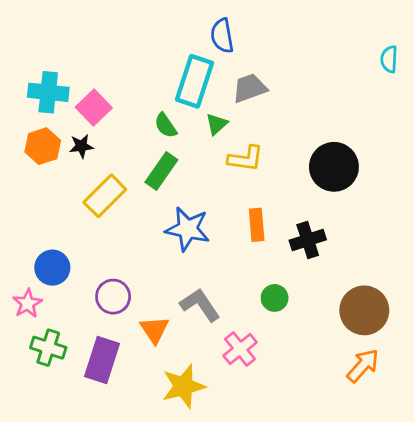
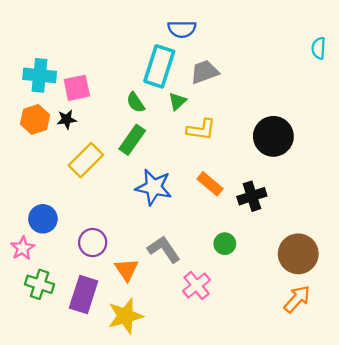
blue semicircle: (222, 36) -> (182, 29), turned -80
pink square: (94, 107) -> (77, 88), turned 32
orange rectangle: (257, 225) -> (210, 184), turned -45
yellow star: (183, 386) -> (125, 316), moved

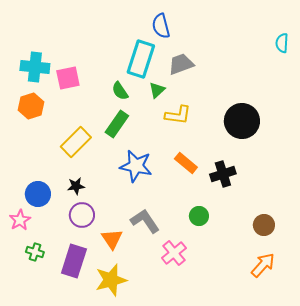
blue semicircle: (182, 29) -> (161, 26), turned 75
black star: (67, 119) -> (76, 186), moved
brown circle: (298, 254) -> (264, 225), size x0.6
green cross: (40, 284) -> (35, 252), size x0.7

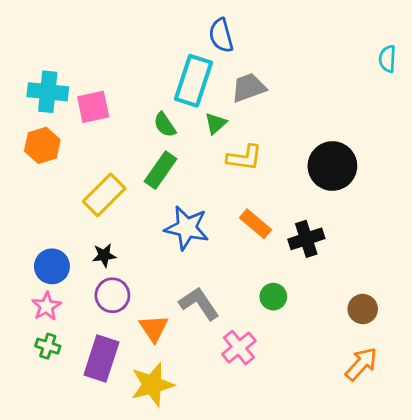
pink star: (20, 220) -> (46, 306), moved

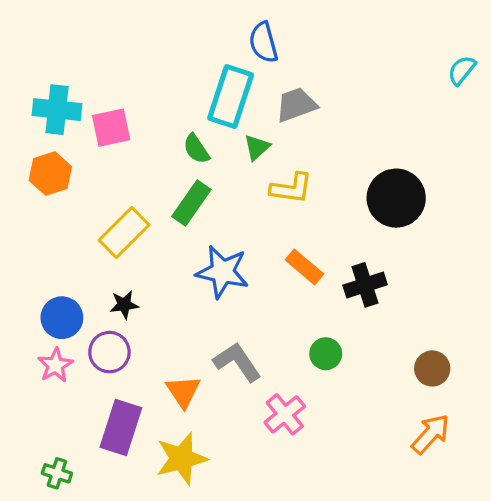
cyan semicircle: (387, 59) -> (462, 70), turned 36
purple circle: (112, 295) -> (109, 352), moved
green cross: (48, 346) -> (57, 473), moved

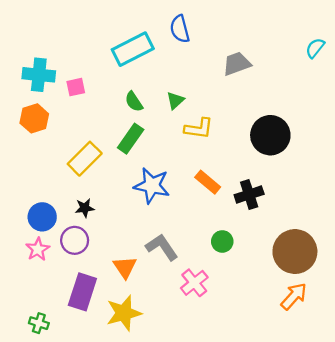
cyan rectangle: (231, 96) -> (133, 49), moved, turned 45
gray trapezoid: (296, 105) -> (237, 64), moved
pink square: (111, 128) -> (76, 87), size x0.7
brown circle: (432, 368) -> (295, 252), size x1.8

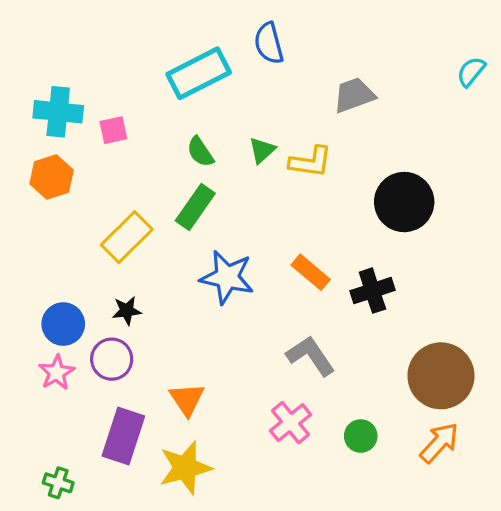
yellow L-shape: (199, 128) -> (311, 162), moved
green circle: (222, 241) -> (361, 436), moved
gray L-shape: (162, 247) -> (311, 356), moved

